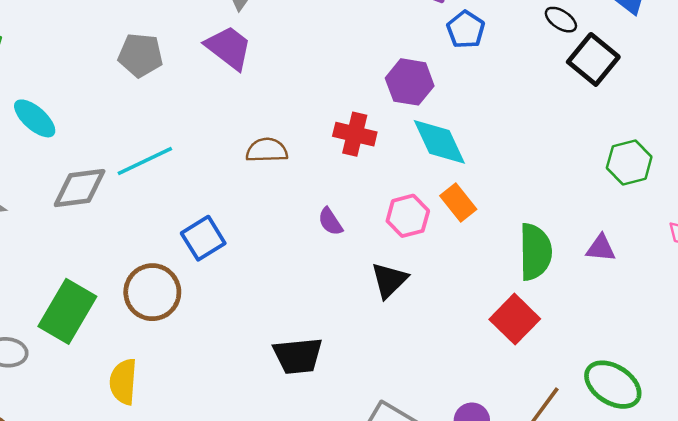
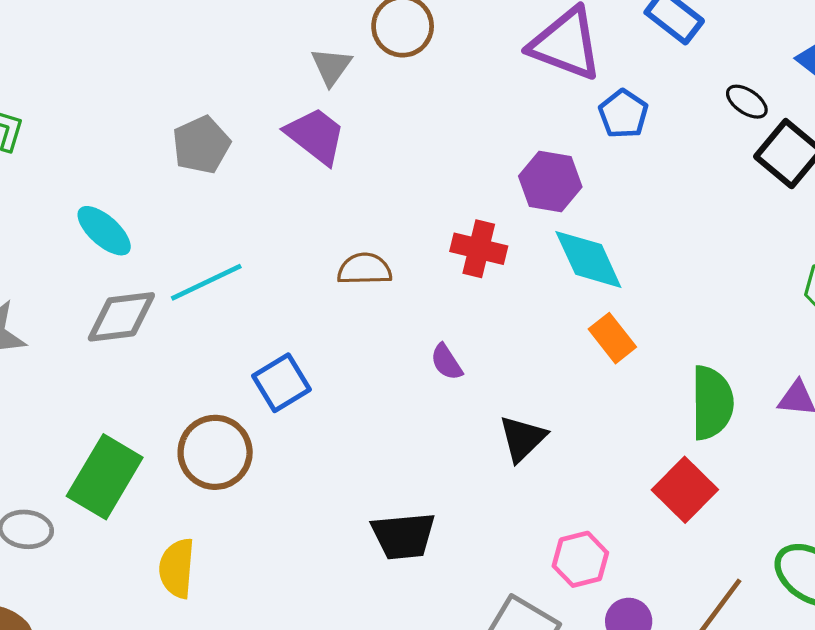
gray pentagon: (140, 55) -> (201, 145), turned -30
cyan ellipse: (35, 118) -> (104, 231), moved
pink hexagon: (408, 216) -> (580, 559), moved

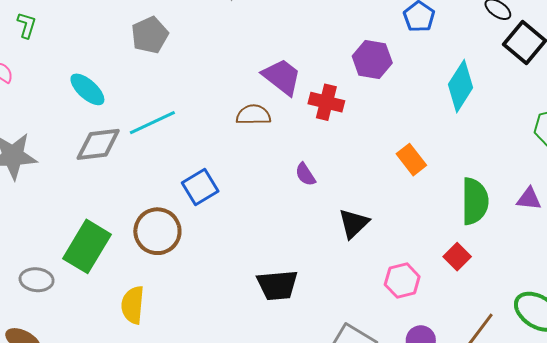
purple trapezoid: (316, 136) -> (282, 77), moved
cyan diamond: (588, 259) -> (460, 86), moved, turned 57
red square: (685, 490) -> (457, 257), size x0.7
pink hexagon: (580, 559) -> (402, 281), moved

